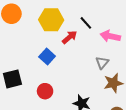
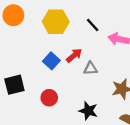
red arrow: (69, 37) -> (74, 55), moved
gray triangle: (102, 63) -> (90, 68), moved, turned 48

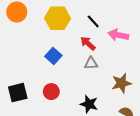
red arrow: (74, 55) -> (88, 43), moved, turned -98
black square: (14, 85) -> (18, 93), moved

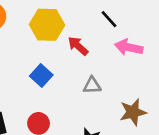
black line: (93, 21) -> (109, 19), moved
red arrow: (88, 43) -> (78, 46), moved

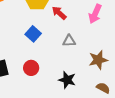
pink arrow: (129, 47) -> (95, 14), turned -78

